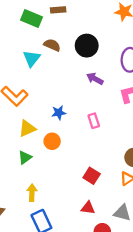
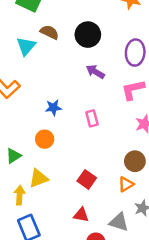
yellow triangle: (27, 128) -> (39, 178), moved

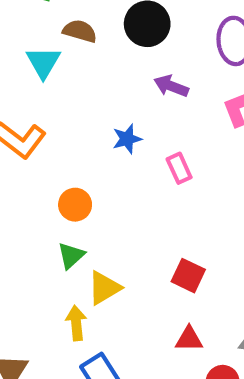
blue star: (53, 108) -> (127, 139), moved
orange circle: (45, 139) -> (75, 205), moved
green triangle: (14, 156) -> (71, 256), moved

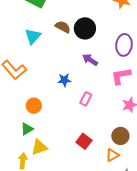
brown semicircle: (80, 31) -> (63, 27), moved
pink rectangle: (179, 168) -> (86, 99), turned 40
red square: (188, 276) -> (84, 141), moved

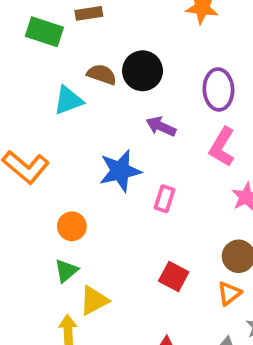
cyan triangle: (33, 36) -> (68, 100), moved, turned 36
pink L-shape: (121, 76) -> (222, 147), turned -40
blue star: (64, 80) -> (120, 171), size x1.6

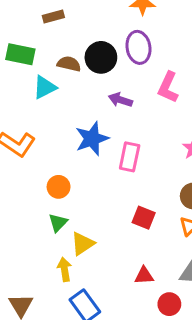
green rectangle: (44, 32) -> (20, 54), moved
purple ellipse: (218, 89) -> (138, 47), moved
pink L-shape: (222, 147) -> (168, 87), moved
pink rectangle: (165, 199) -> (130, 157), size x1.4

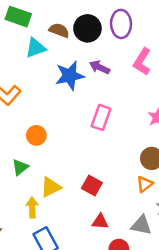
blue star: (92, 139) -> (70, 76), moved
red square: (144, 218) -> (92, 185), moved
green triangle: (58, 223) -> (20, 167), moved

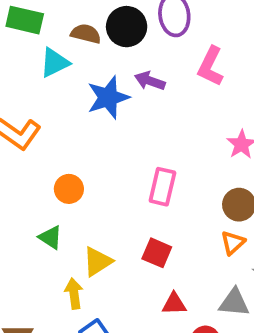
pink rectangle: (101, 117) -> (162, 187), moved
green triangle: (20, 167) -> (50, 237), turned -42

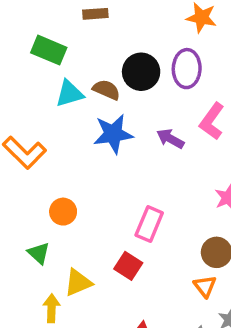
brown semicircle: (86, 34) -> (106, 90), moved
purple arrow: (150, 81) -> (170, 139), moved
orange triangle: (233, 243) -> (205, 286), turned -35
red square: (157, 253) -> (128, 266), moved

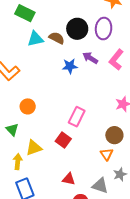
blue star: (113, 134) -> (70, 66), moved, size x0.7
purple arrow: (170, 139) -> (90, 58), moved

